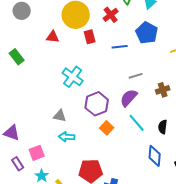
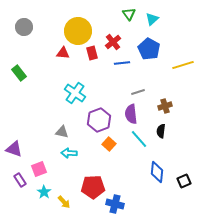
red cross: (111, 15) -> (113, 42), moved
red triangle: (53, 37) -> (63, 53), moved
purple semicircle: (129, 98) -> (131, 114), turned -48
black semicircle: (163, 127) -> (161, 131), moved

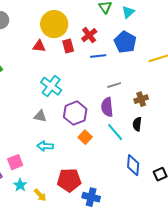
gray triangle: (62, 132) -> (40, 116), moved

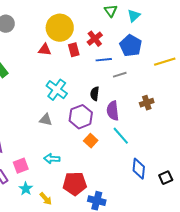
gray line: (114, 85) -> (120, 75), moved
black semicircle: (137, 124) -> (95, 94), moved
cyan arrow: (45, 146) -> (52, 159), moved

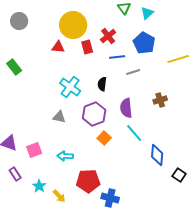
black semicircle: (95, 94) -> (102, 84), moved
pink square: (21, 166) -> (34, 150), moved
blue diamond: (139, 169) -> (157, 155), moved
black square: (166, 178) -> (179, 175), turned -32

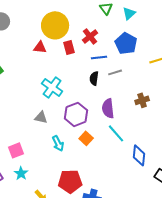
black semicircle: (102, 84) -> (94, 78), moved
cyan arrow: (65, 156) -> (58, 143), moved, turned -119
cyan star: (39, 186) -> (21, 173), moved

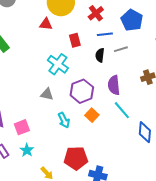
red rectangle: (69, 47) -> (75, 40), moved

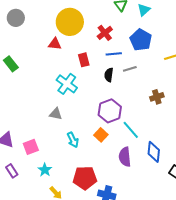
purple semicircle: (114, 85) -> (125, 157), moved
purple hexagon: (82, 91) -> (110, 111), moved
cyan star: (27, 150) -> (45, 170), moved

